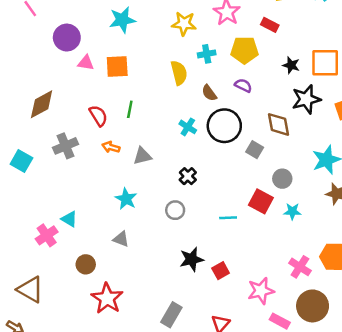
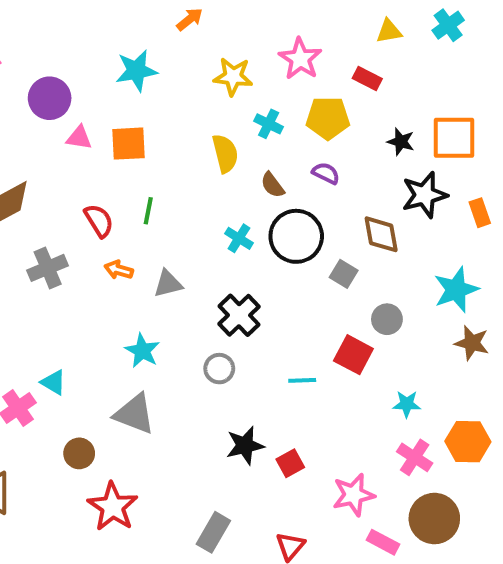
cyan cross: (207, 54) -> (269, 124), turned 36
black cross: (188, 176) -> (239, 315), size x1.5
cyan star: (292, 211) -> (407, 404), moved
gray triangle: (121, 239) -> (134, 414), size x1.6

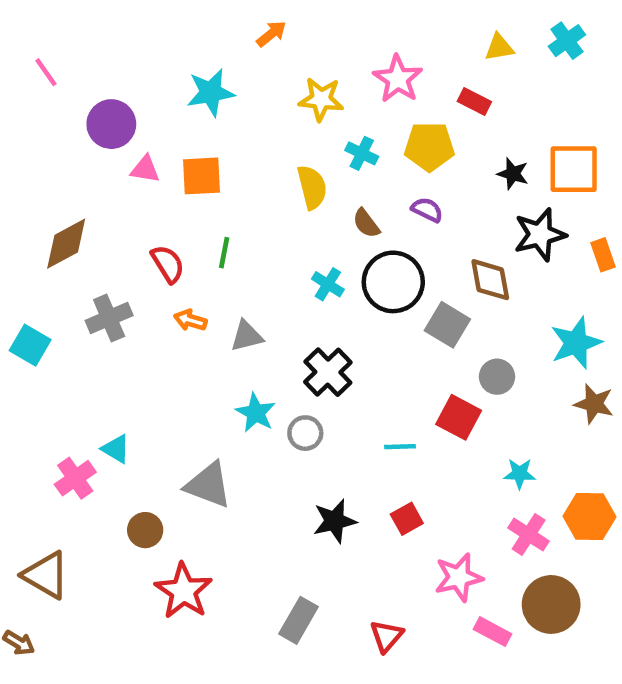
gray square: (344, 274) -> (447, 325), size x1.4
cyan star: (142, 351) -> (256, 413), moved
red square: (290, 463) -> (407, 519), moved

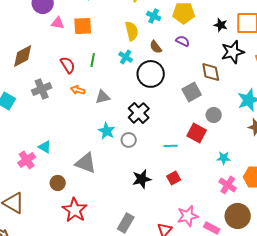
black circle: (393, 282) -> (151, 74), moved
cyan cross: (328, 284) -> (126, 57), moved
gray square: (447, 325) -> (192, 92), turned 30
pink star: (459, 577) -> (188, 216), moved

